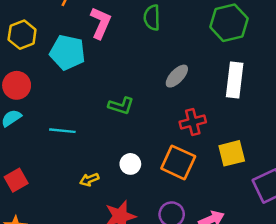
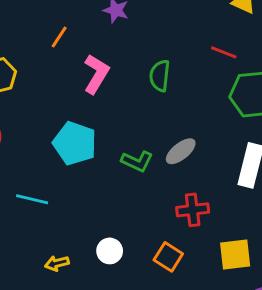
cyan pentagon: (68, 52) -> (75, 143), moved
green L-shape: (121, 106) -> (137, 161), moved
orange square: (178, 162) -> (168, 257), size x0.7

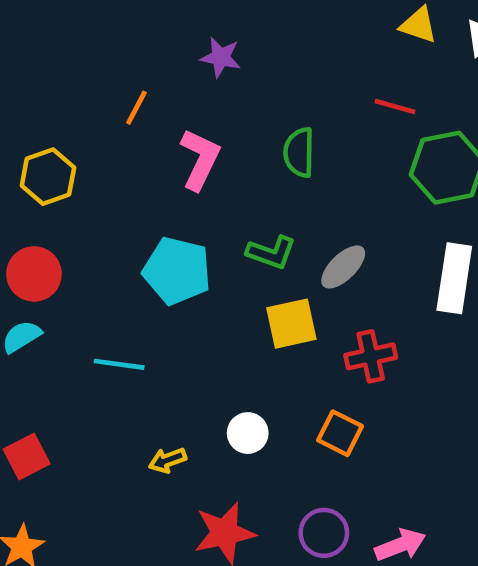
green L-shape: (137, 161) -> (271, 252), moved
yellow square: (235, 254) -> (291, 324), moved

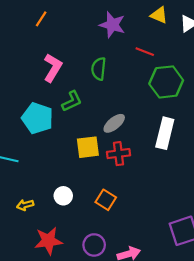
purple star: (221, 57) -> (112, 25), moved, size x1.4
orange line: (136, 108) -> (41, 19), moved
green L-shape: (271, 252) -> (72, 101), moved, turned -50
red cross: (371, 356) -> (119, 154), moved

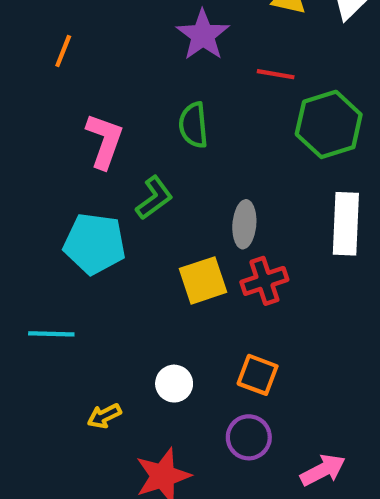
purple star: (112, 25) -> (203, 35), turned 30
gray ellipse: (114, 123) -> (244, 224), turned -35
purple circle: (94, 245) -> (249, 437), moved

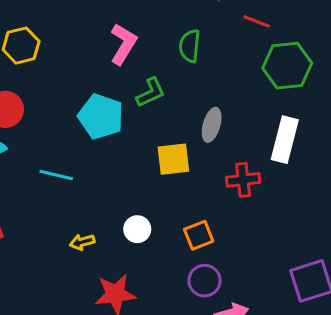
red cross: (264, 281) -> (243, 180), moved
orange square: (258, 375) -> (199, 235), turned 36
purple circle: (249, 437) -> (205, 281), moved

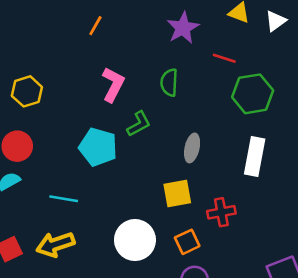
yellow square: (173, 159) -> (177, 193), moved
red cross: (243, 180) -> (221, 212), moved
white circle: (137, 229) -> (135, 240), size x1.8
yellow arrow: (82, 242) -> (55, 244), moved, size x1.8

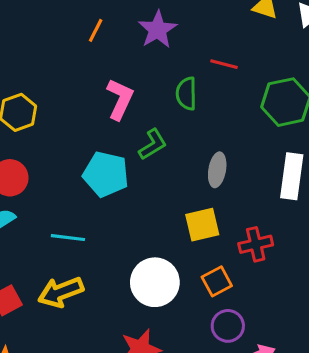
purple star: (183, 28) -> (158, 30), moved
red line: (224, 58) -> (224, 64), moved

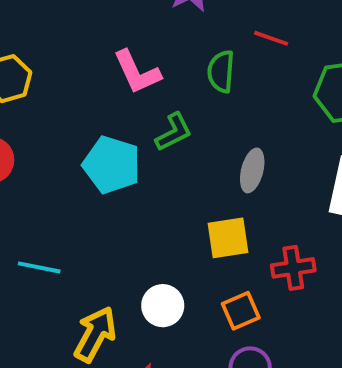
pink L-shape: (120, 99) -> (137, 72), turned 126
cyan line: (68, 238) -> (39, 267), moved
white circle: (155, 282) -> (163, 306), size x0.7
yellow arrow: (61, 292) -> (95, 334), moved, turned 135

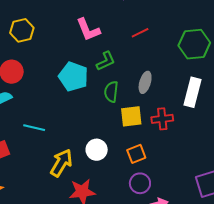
red line: (271, 38) -> (140, 33), moved, turned -48
green semicircle: (221, 72) -> (111, 92), moved
red cross: (293, 268) -> (162, 119), moved

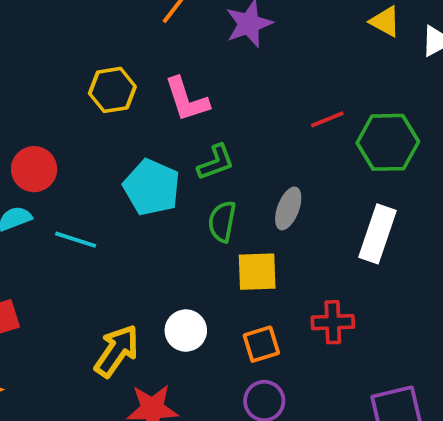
yellow hexagon: (22, 30) -> (112, 90), moved
red line: (140, 33) -> (327, 119), moved
red cross: (162, 119) -> (333, 322), moved
cyan line: (34, 128) -> (76, 240), moved

